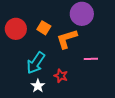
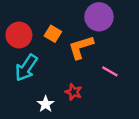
pink line: (91, 59) -> (110, 71), turned 32
cyan arrow: (36, 63) -> (26, 68), moved

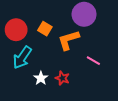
white star: (46, 104) -> (41, 78), moved

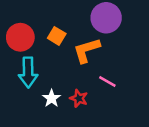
cyan arrow: (22, 58) -> (28, 72), turned -35
pink line: (93, 61) -> (107, 81), moved

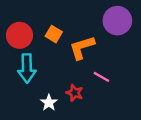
purple circle: (106, 18) -> (117, 21), moved
white star: (52, 98) -> (49, 103), moved

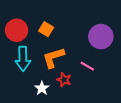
purple circle: (117, 21) -> (101, 37), moved
orange L-shape: (82, 48) -> (53, 58), moved

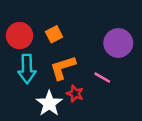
orange square: (46, 29) -> (54, 34), turned 32
white star: (42, 88) -> (49, 103), size x1.5

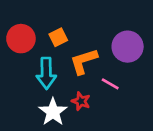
orange L-shape: (63, 68) -> (84, 61), moved
cyan arrow: (27, 69) -> (46, 73), moved

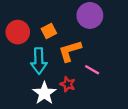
purple circle: (128, 47) -> (90, 15), moved

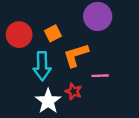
pink line: (92, 70) -> (100, 76), turned -32

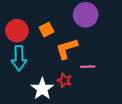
cyan arrow: (42, 66) -> (19, 58), moved

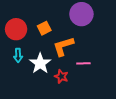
cyan arrow: (19, 58) -> (18, 55), size x0.6
white star: (42, 89) -> (40, 63), moved

